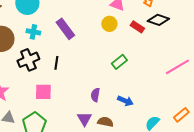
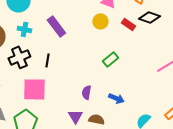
pink square: (43, 92) -> (34, 89), size x1.4

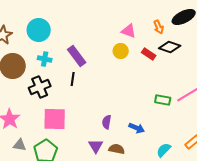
green rectangle: (110, 59) -> (163, 100), moved, turned 49
black line: (47, 60) -> (73, 79), moved

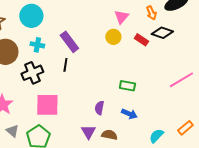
pink triangle: (129, 31) -> (121, 17), turned 49
green rectangle: (163, 100) -> (127, 86), moved
gray triangle: (20, 145) -> (12, 131), turned 32

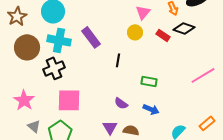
cyan cross: (37, 45) -> (59, 40), size x1.6
black line: (65, 65) -> (118, 60), moved
purple semicircle: (99, 108) -> (121, 103), turned -64

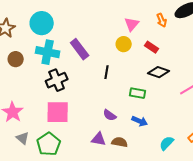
black diamond: (184, 28) -> (159, 72), moved
brown circle: (27, 47) -> (16, 59), size x0.6
black cross: (54, 68) -> (57, 80), moved
purple triangle: (110, 127) -> (99, 139), turned -49

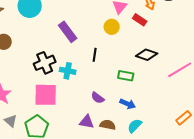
red rectangle: (152, 47) -> (140, 20), moved
cyan cross: (48, 52) -> (68, 71), moved, size x0.7
cyan semicircle: (167, 143) -> (135, 126), moved

